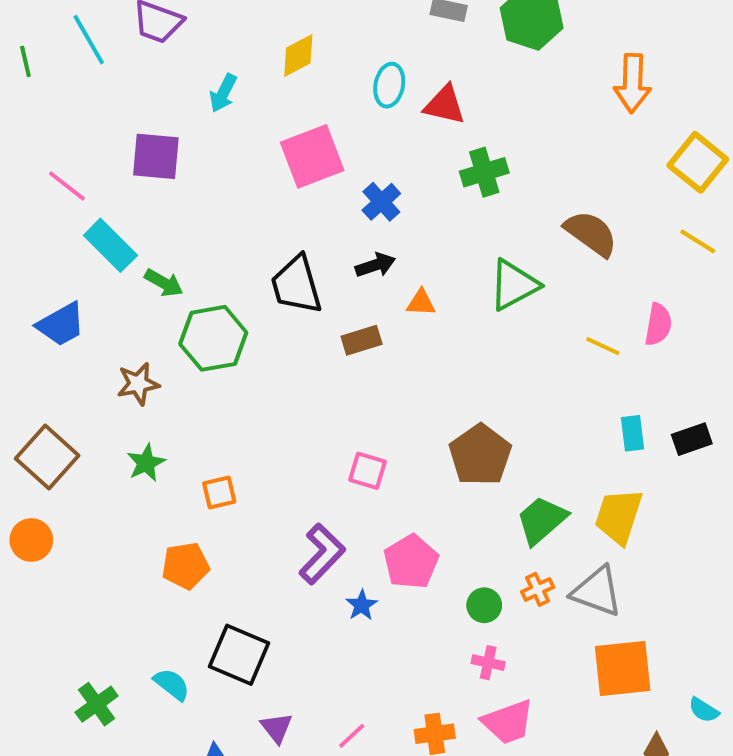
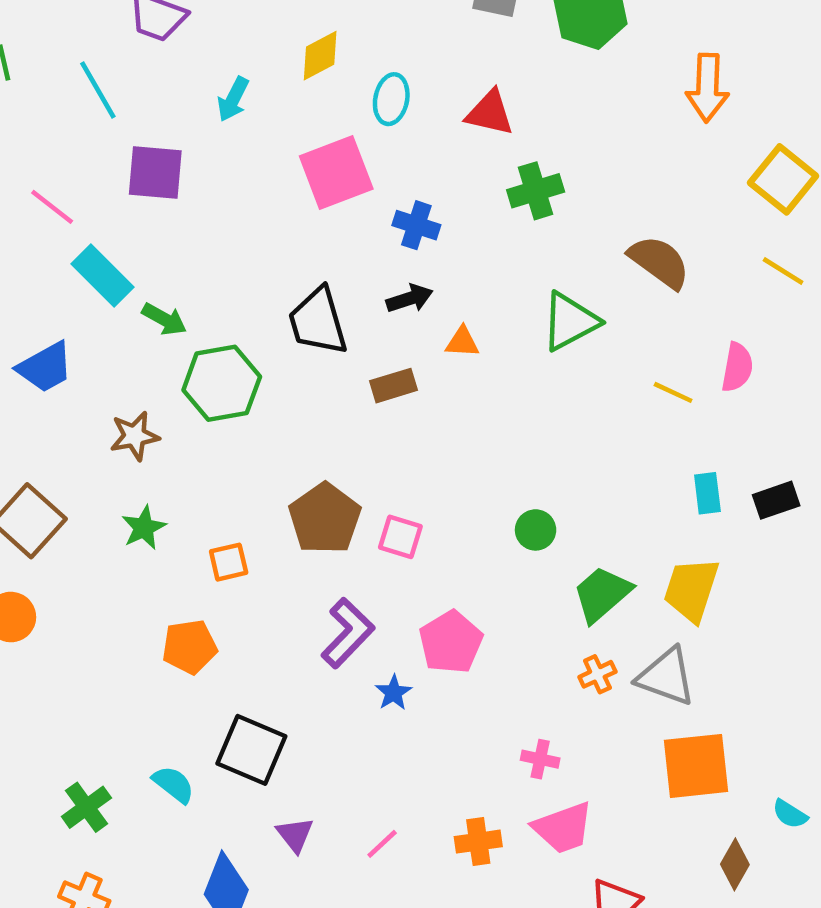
cyan line: (89, 40) -> (98, 90), moved
cyan ellipse: (389, 85) -> (391, 99), moved
blue cross: (381, 202) -> (416, 225), turned -30
brown pentagon: (480, 455) -> (325, 518), moved
green circle: (484, 605) -> (536, 530), moved

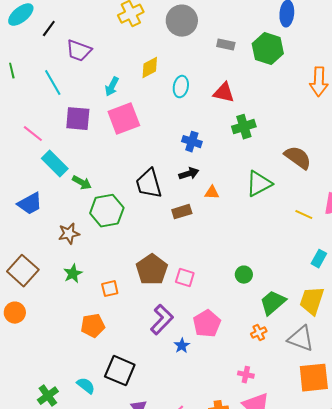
pink square: (336, 172) -> (124, 119), moved
cyan rectangle: (707, 493) -> (319, 259), turned 36
orange cross: (597, 674) -> (259, 333), moved

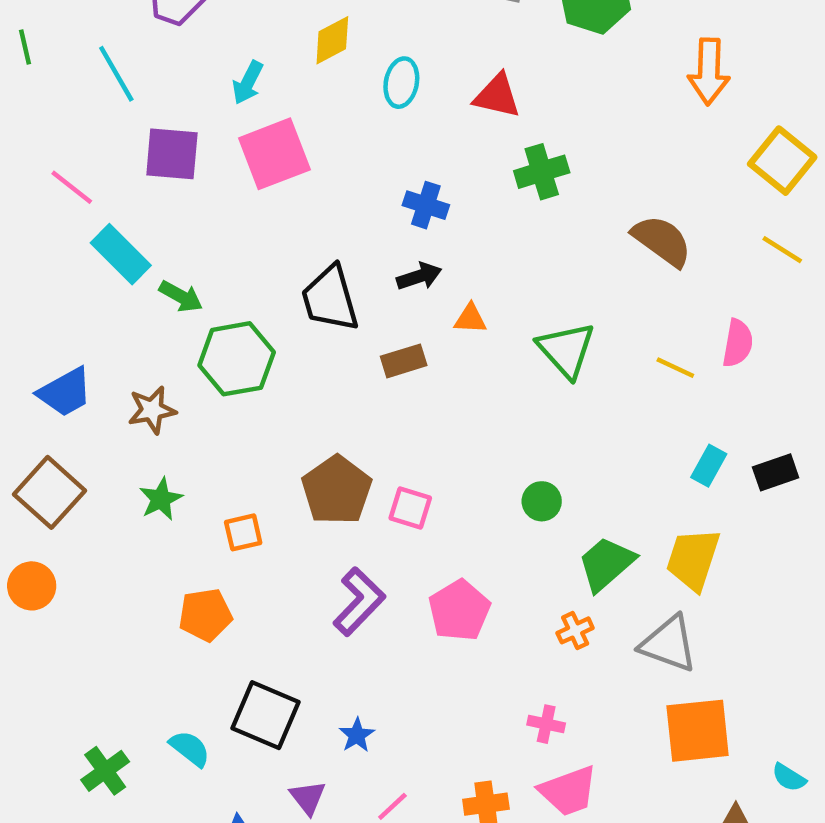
green triangle: (259, 184) -> (566, 350), moved, turned -44
blue trapezoid: (30, 204) -> (65, 392), moved
blue star: (182, 346) -> (357, 735), moved

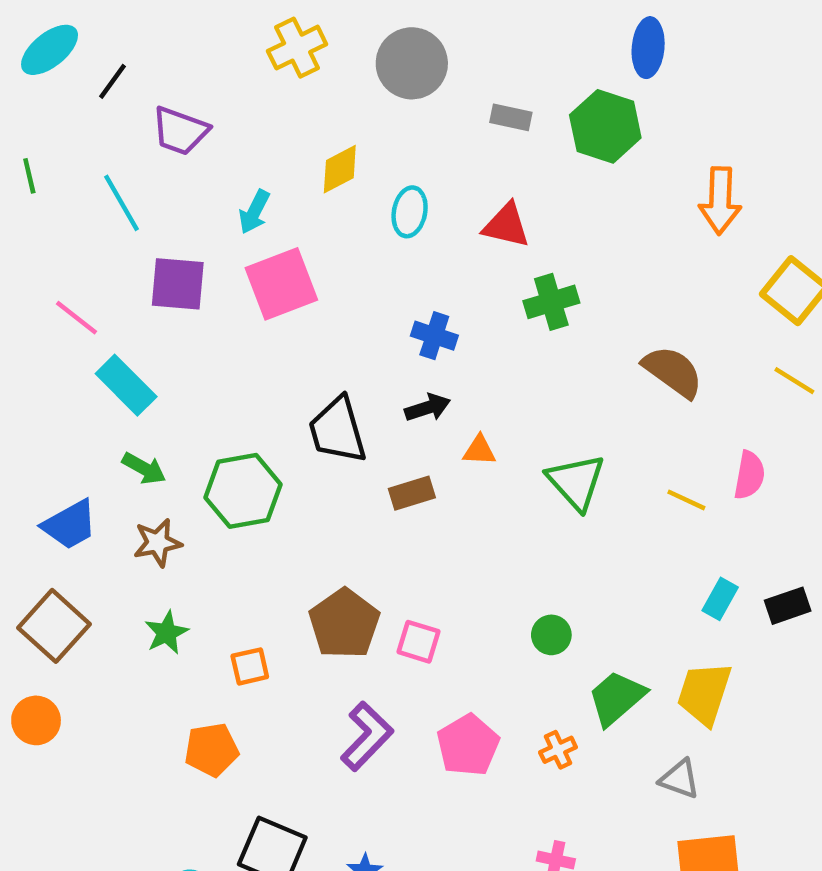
green arrow: (181, 296) -> (144, 468), moved
orange cross: (575, 630) -> (558, 750), moved
gray triangle: (669, 644) -> (680, 779), size x0.7

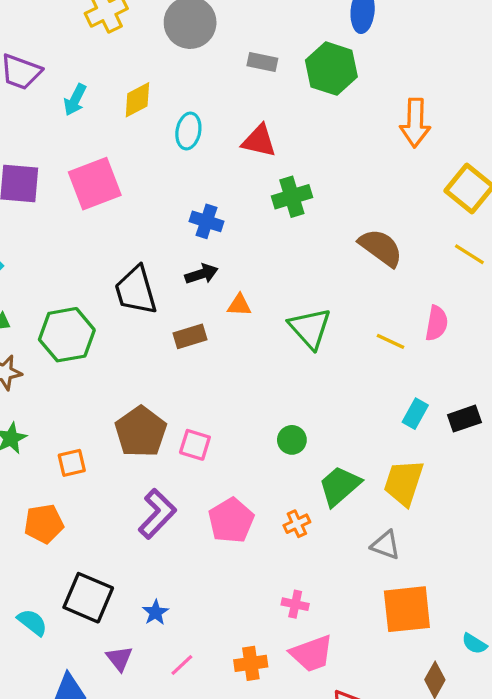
cyan arrow: (254, 212) -> (75, 100), moved

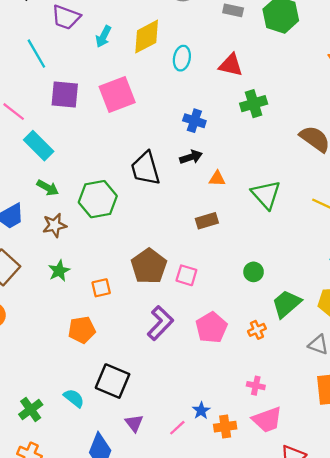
yellow diamond: (137, 100) -> (147, 37), size x1.4
brown rectangle: (190, 336) -> (207, 221), moved
blue star: (156, 612) -> (201, 411), moved

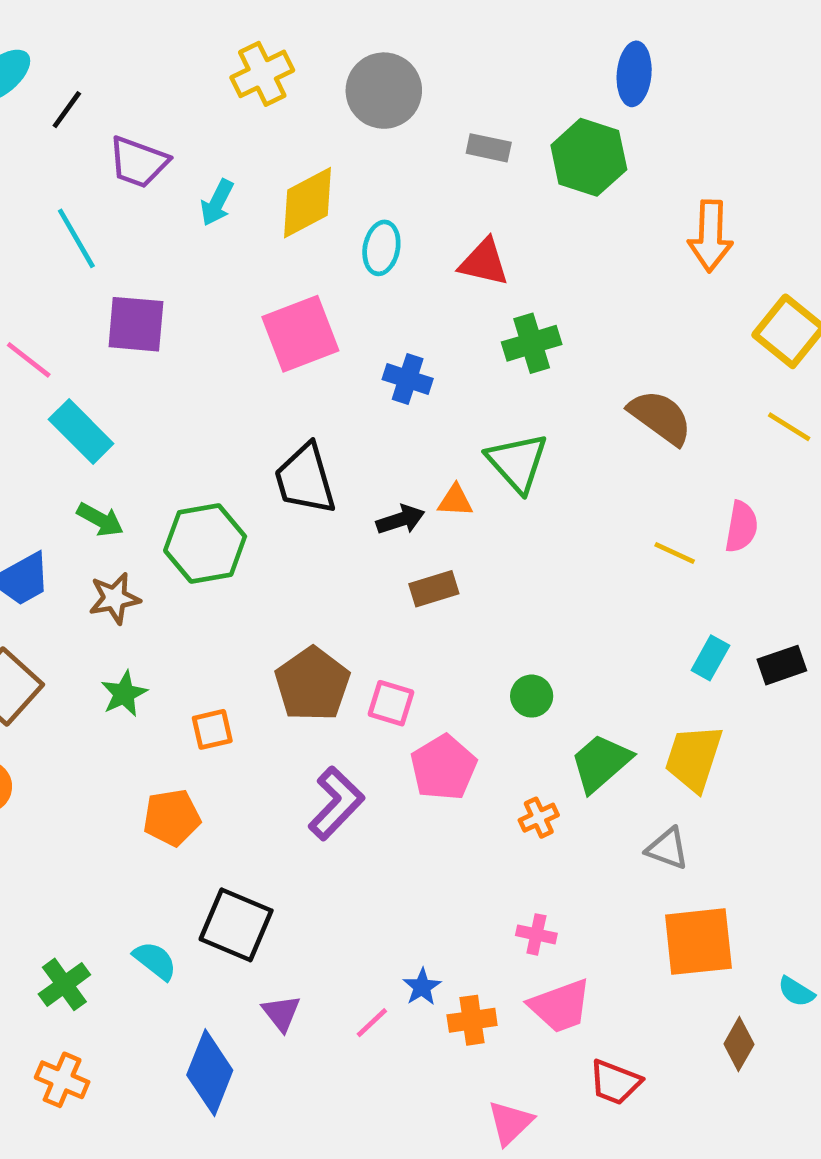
pink square: (117, 95) -> (300, 334), moved
black arrow: (191, 157) -> (401, 520), moved
green triangle: (266, 195) -> (517, 462), moved
pink pentagon: (211, 328) -> (443, 768), moved

